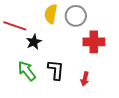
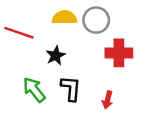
yellow semicircle: (51, 14) -> (65, 18), turned 78
black star: (34, 42) -> (56, 56), moved

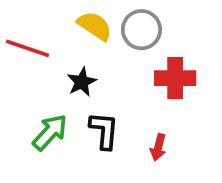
yellow semicircle: (65, 18) -> (95, 26), turned 35
green arrow: (34, 90) -> (50, 132), turned 80

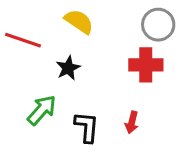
gray circle: (141, 30) -> (158, 25), moved
black L-shape: (104, 130) -> (87, 127), moved

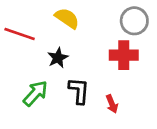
red arrow: (132, 122) -> (112, 104), turned -36
black L-shape: (87, 127) -> (79, 91), moved

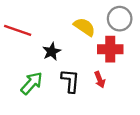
yellow semicircle: (67, 18) -> (84, 27), moved
red arrow: (112, 104) -> (100, 80), moved

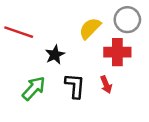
yellow semicircle: (84, 27) -> (90, 28), turned -80

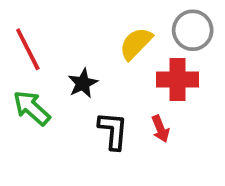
red line: (19, 32) -> (28, 49), turned 44
green arrow: (34, 88) -> (32, 108), moved, turned -90

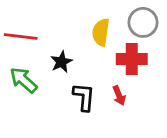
yellow semicircle: (136, 44) -> (101, 32), turned -36
red line: (28, 49) -> (21, 36), turned -56

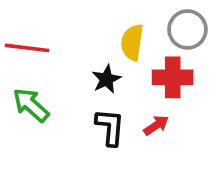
black star: (61, 62) -> (106, 79), moved
red arrow: (119, 96) -> (156, 125), turned -102

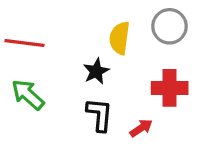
red cross: (173, 77) -> (170, 88), moved
red arrow: (156, 125) -> (141, 128), moved

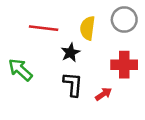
red line: (25, 43) -> (44, 28), moved

